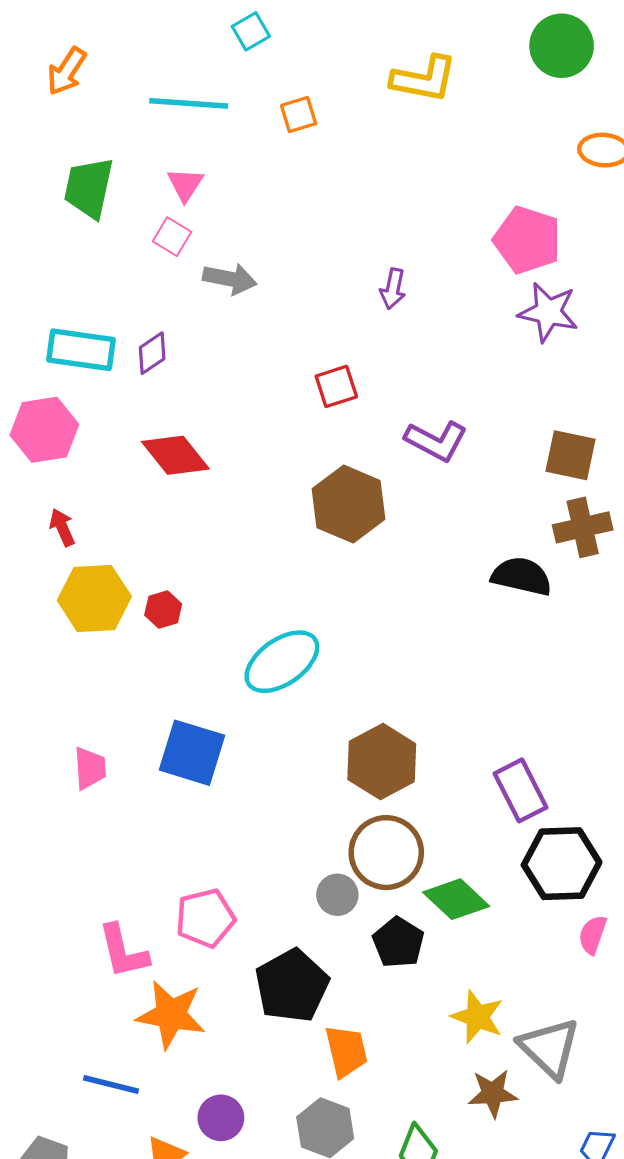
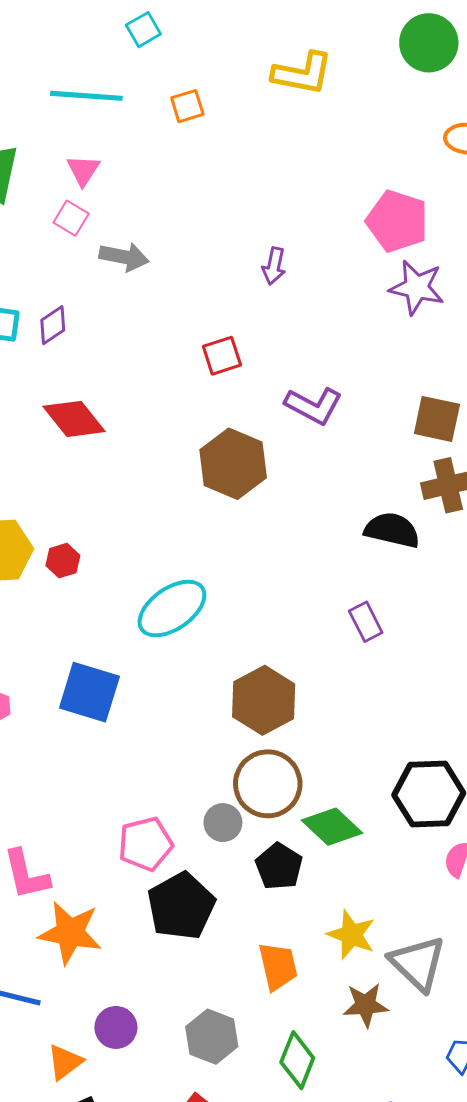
purple rectangle: (520, 790) -> (366, 622), moved, size x0.7
pink pentagon: (205, 918) -> (145, 844), moved
orange trapezoid: (346, 1051) -> (278, 966), moved

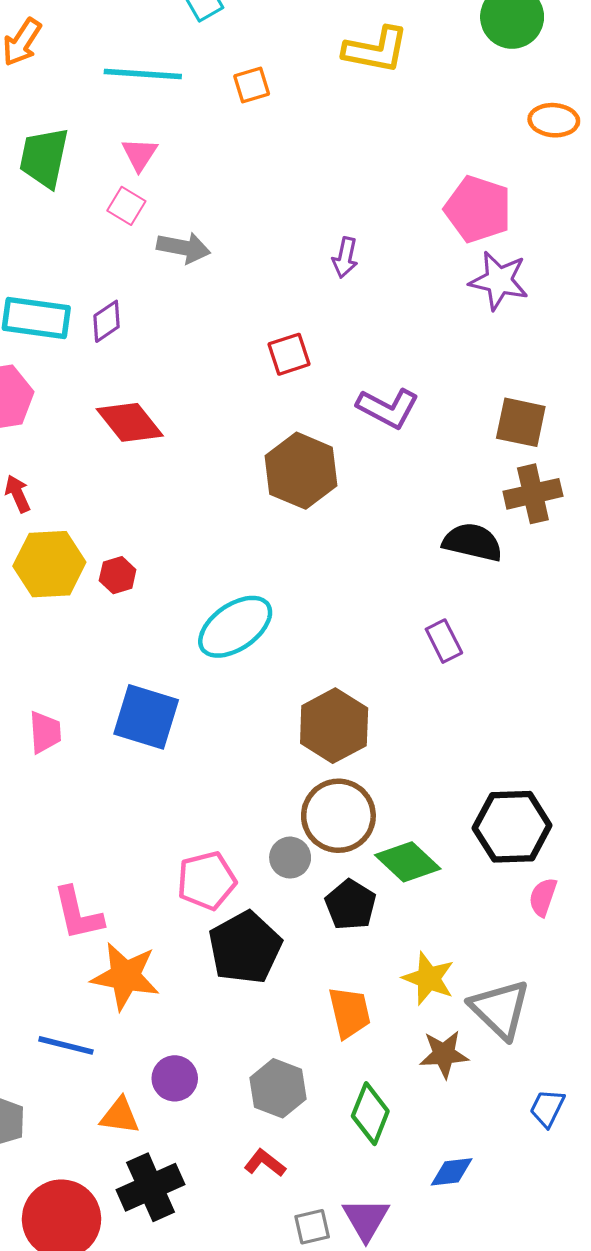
orange triangle: (65, 1062) -> (120, 1116), turned 45

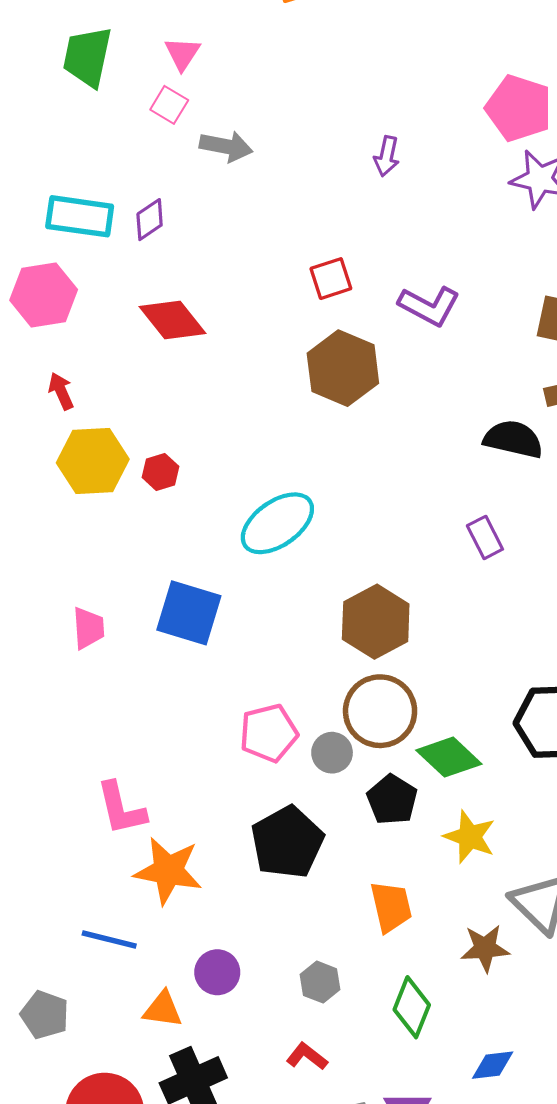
red square: (289, 354) -> (331, 279), moved
pink pentagon: (207, 881) -> (269, 733), moved
yellow star: (429, 978) -> (470, 837), moved
gray hexagon: (278, 1088) -> (320, 982), size x0.7

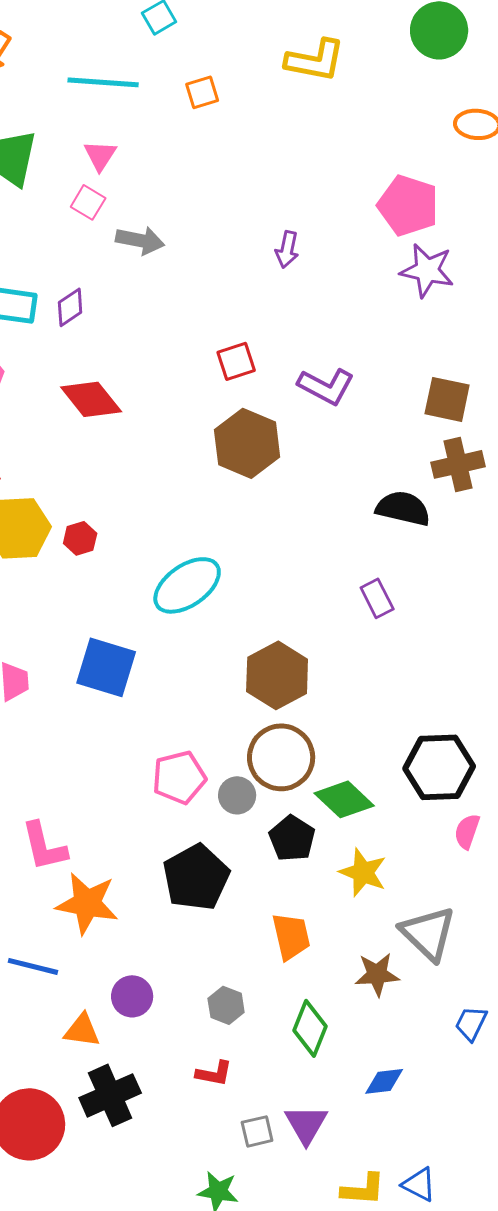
red L-shape: (307, 1056) -> (214, 1073), turned 153

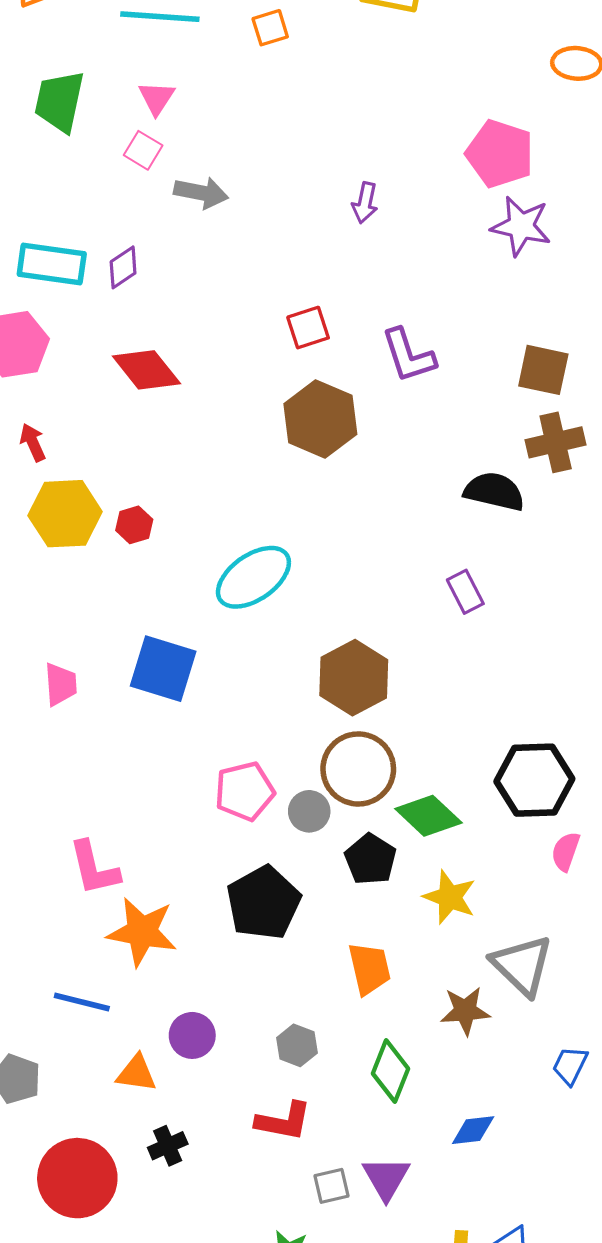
purple L-shape: (326, 386) -> (408, 355), turned 44
red L-shape: (214, 1073) -> (284, 1121), size x1.4
black cross: (110, 1095) -> (168, 1146), size x0.6

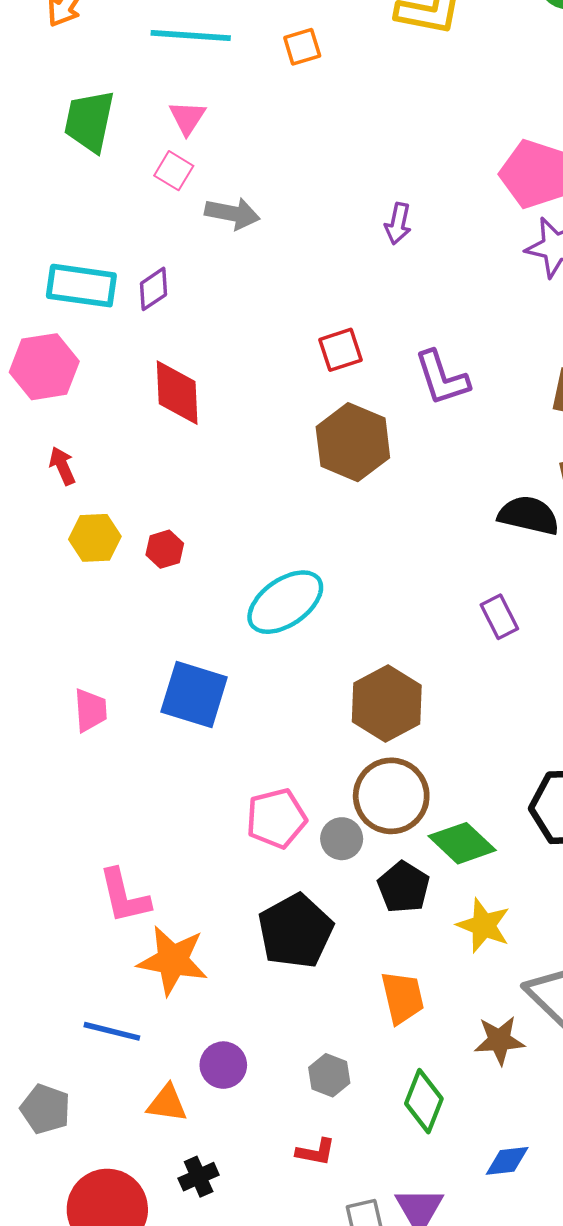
red diamond: (146, 370) -> (177, 393), turned 36
yellow hexagon: (65, 514) -> (95, 538), size x0.7
red L-shape: (284, 1121) -> (316, 1152), size x0.7

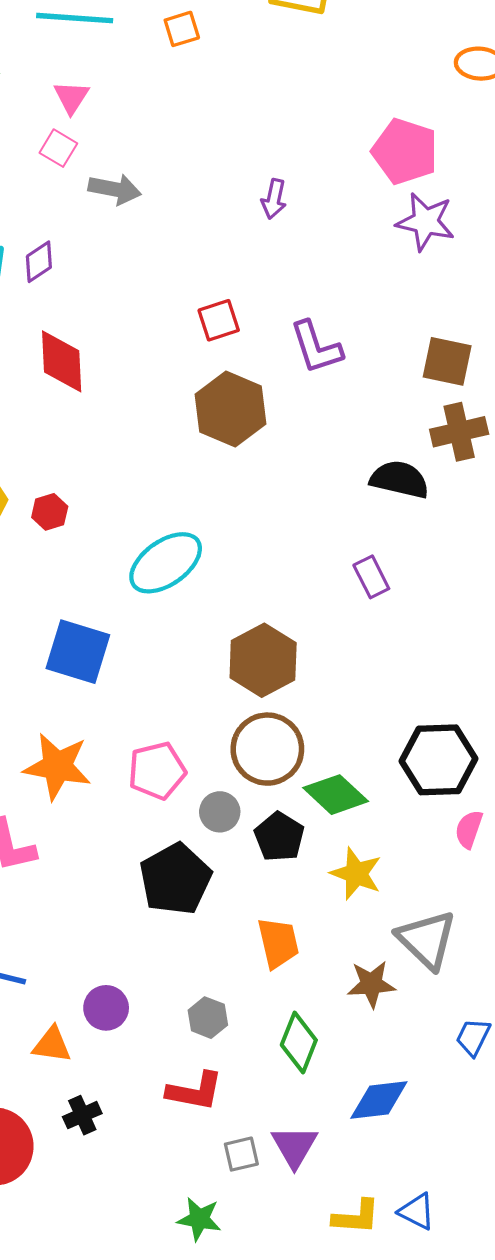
gray circle: (342, 839) -> (220, 812), moved
orange star: (173, 960) -> (57, 766), moved
red L-shape: (316, 1152) -> (195, 1091), size x1.5
blue diamond: (507, 1161) -> (379, 1100), size x1.4

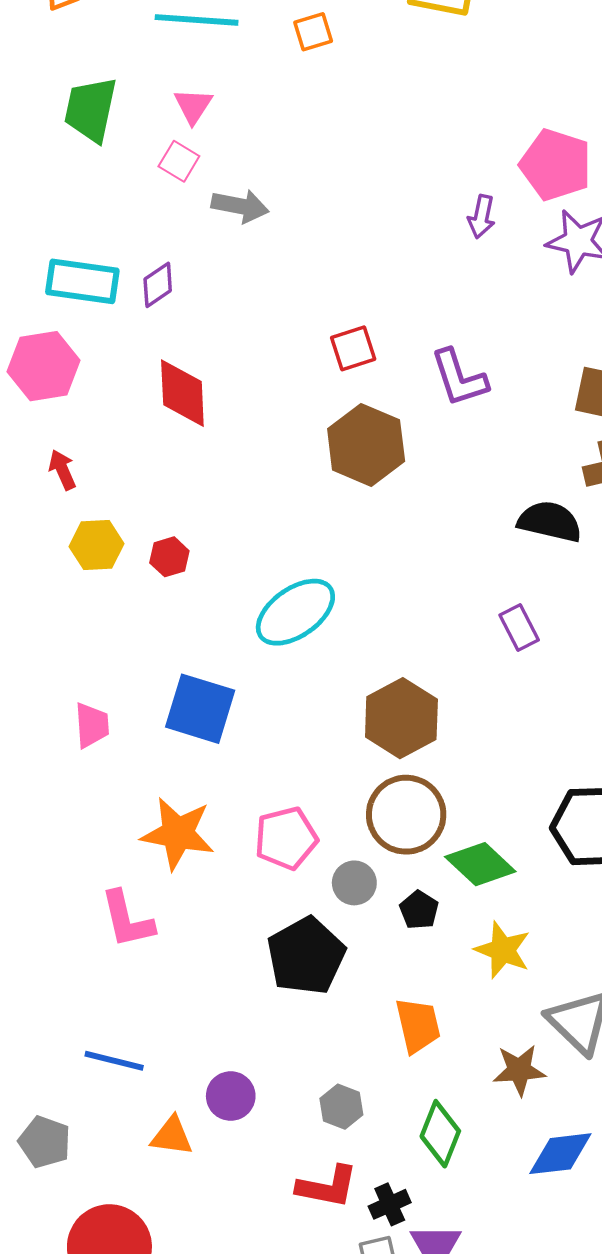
purple arrow: (274, 199) -> (481, 217), moved
black pentagon: (279, 837) -> (419, 910), size x0.7
blue diamond: (379, 1100) -> (560, 1154), moved
black cross: (82, 1115) -> (390, 1204), moved

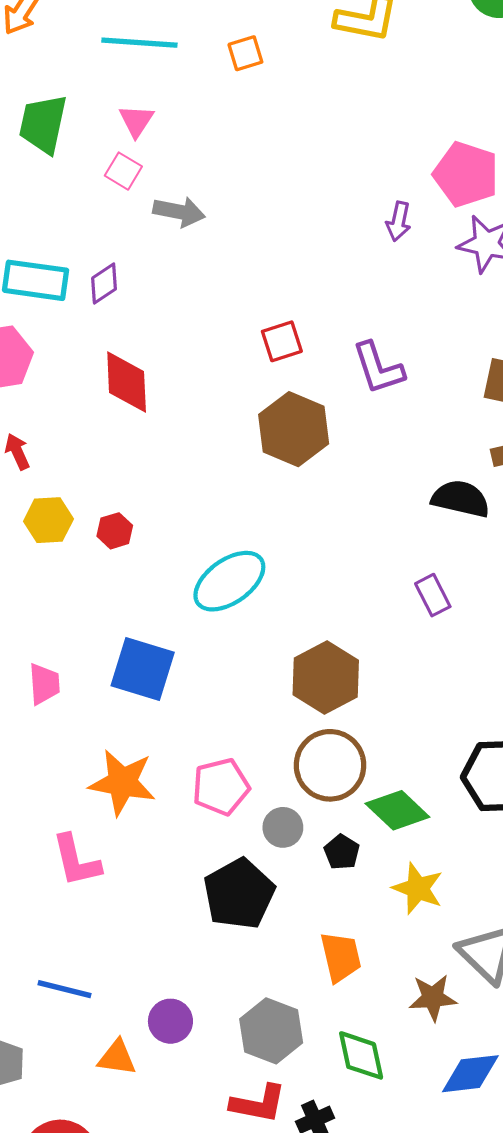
gray hexagon: (341, 1107) -> (271, 1031), size x1.6
green diamond: (440, 1134) -> (361, 1055), turned -34

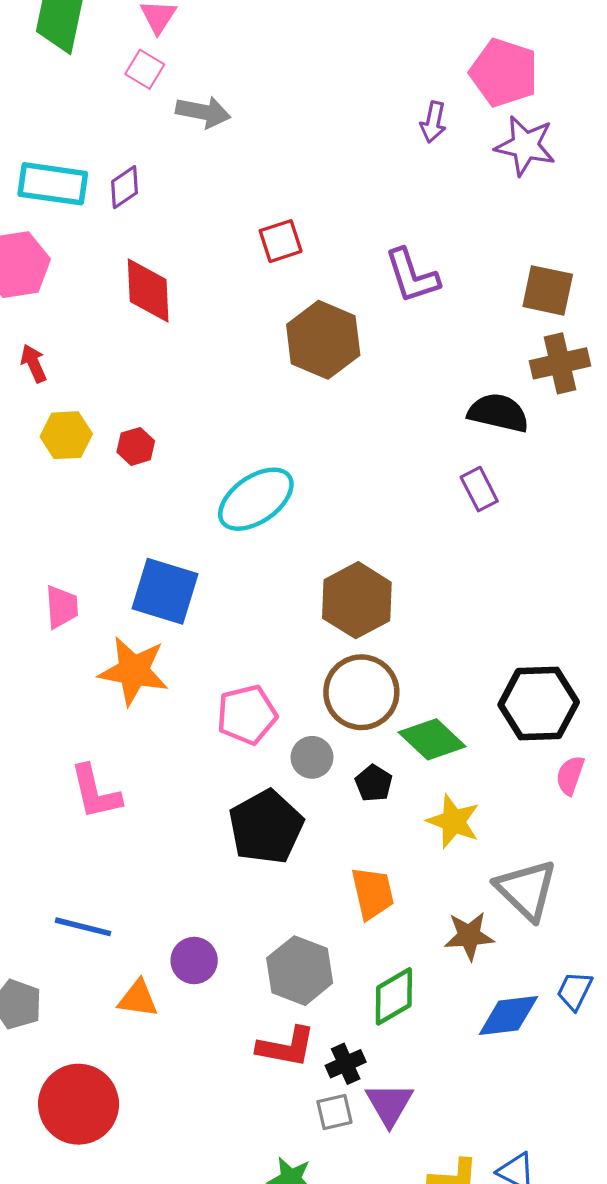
red square: (282, 341) -> (281, 241), moved
purple rectangle: (433, 595) -> (479, 489), moved
orange star: (122, 782) -> (134, 671), moved
green diamond: (361, 1055) -> (394, 996), turned 72

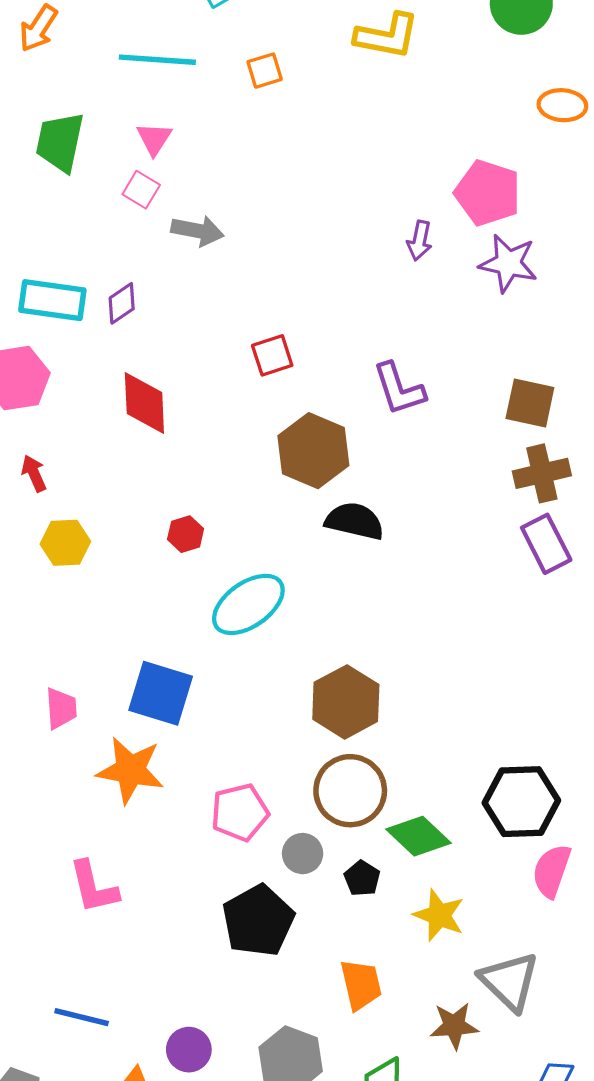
black semicircle: (498, 413) -> (355, 521), moved
red hexagon: (136, 446) -> (186, 534), moved
purple rectangle: (479, 489) -> (546, 544), moved, size x1.4
pink semicircle: (570, 775) -> (552, 871), size x1.4

